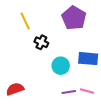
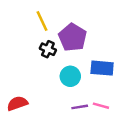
purple pentagon: (74, 18) -> (73, 37), moved
yellow line: (25, 21) -> (42, 21), moved

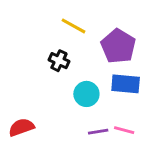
yellow line: (42, 21) -> (73, 26), moved, turned -36
purple pentagon: (73, 37) -> (118, 46), moved

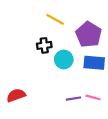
black cross: (59, 61) -> (44, 45), turned -32
cyan circle: (86, 94) -> (64, 60), moved

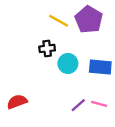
purple pentagon: (89, 35) -> (89, 20), moved
purple line: (74, 99) -> (78, 105), turned -32

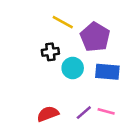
purple pentagon: (89, 20) -> (95, 37), moved
red semicircle: (17, 102) -> (48, 114), moved

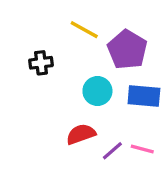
black cross: (50, 52) -> (41, 63), moved
red semicircle: (48, 114) -> (81, 134), moved

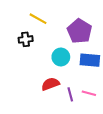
yellow line: (84, 30) -> (38, 19), moved
purple line: (112, 151) -> (70, 94), turned -64

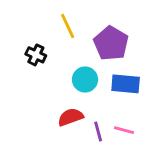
yellow line: (38, 19) -> (68, 26), moved, turned 36
black cross: (26, 39) -> (36, 55), turned 32

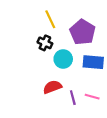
black cross: (36, 55) -> (45, 43), moved

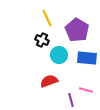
purple line: (73, 98) -> (71, 100), moved

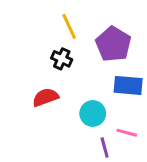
cyan circle: (59, 55) -> (93, 113), moved
red semicircle: (49, 81) -> (45, 97), moved

